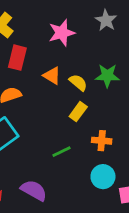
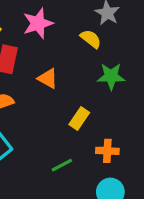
pink star: (62, 33) -> (38, 23), moved
yellow semicircle: (78, 83) -> (91, 39), moved

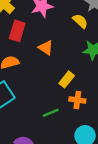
orange cross: (107, 151) -> (77, 100), moved

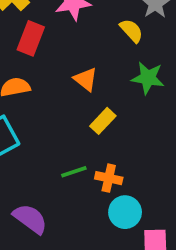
orange triangle: (46, 48) -> (86, 79), moved
orange cross: (77, 100) -> (109, 178), moved

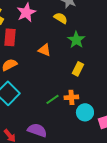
green star: (148, 78) -> (76, 40), turned -30
yellow rectangle: (103, 121) -> (78, 69), moved

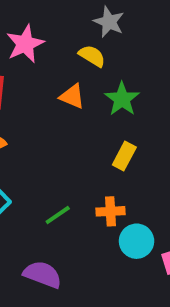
orange triangle: (45, 50) -> (72, 96), moved
green line: (52, 99) -> (58, 215), moved

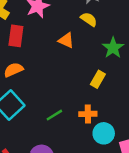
yellow semicircle: (92, 56) -> (89, 19), moved
green star: (122, 99) -> (113, 48), moved

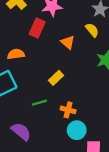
red rectangle: (16, 36) -> (37, 28), moved
yellow rectangle: (98, 79) -> (56, 78), moved

